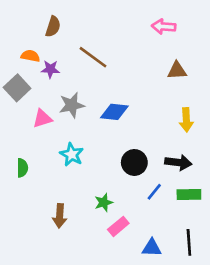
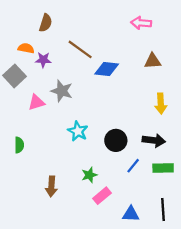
gray star: (72, 105) -> (62, 91), turned 30
blue diamond: (114, 112) -> (107, 69), moved
cyan star: (72, 154) -> (78, 131), moved

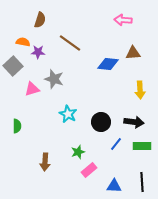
blue diamond: (107, 69) -> (108, 64), moved

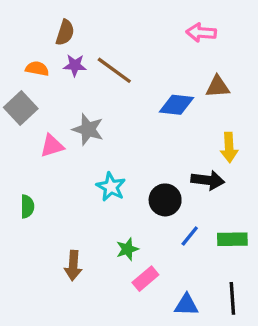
purple star: (38, 52) -> (75, 65), moved
black arrow: (134, 122) -> (208, 180), moved

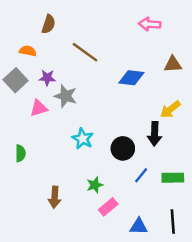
purple star: (75, 65) -> (47, 78), moved
brown triangle: (218, 87) -> (173, 64), moved
yellow arrow: (229, 147) -> (170, 109), turned 55
black arrow: (208, 180) -> (154, 134), turned 85

